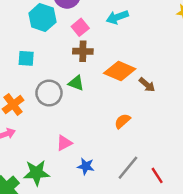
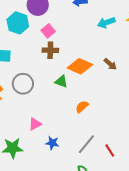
cyan arrow: (117, 17) -> (106, 23), moved
green triangle: (76, 83) -> (61, 81), moved
brown arrow: (147, 85) -> (110, 64), moved

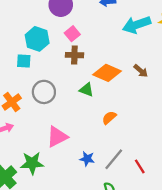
cyan hexagon: (18, 23) -> (37, 39), moved
cyan arrow: (106, 23) -> (137, 25), size x1.4
pink triangle: (35, 124) -> (57, 137), size x1.5
blue star: (52, 143) -> (87, 159), moved

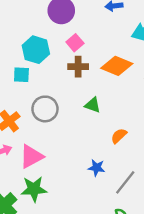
orange diamond: (107, 73) -> (117, 66), moved
pink triangle: (57, 137) -> (31, 156), moved
blue star: (87, 159) -> (96, 168), moved

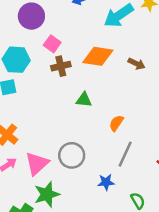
gray circle: (45, 109) -> (72, 155), moved
blue star: (96, 168) -> (106, 182), moved
gray line: (125, 182) -> (125, 154), moved

